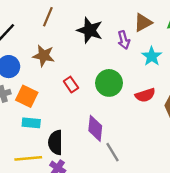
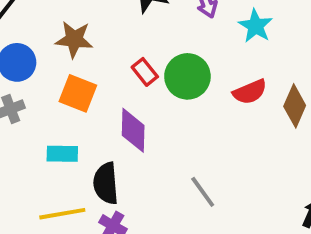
red rectangle: (71, 85) -> (145, 72), moved
orange square: (27, 96) -> (78, 93), moved
purple diamond: (95, 128) -> (133, 130), moved

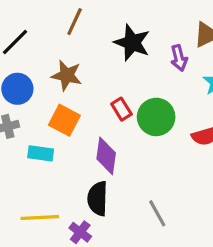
cyan rectangle: (62, 154) -> (41, 153), moved
black semicircle: (106, 183) -> (98, 198), moved

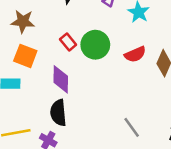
gray line: (157, 213) -> (132, 127), moved

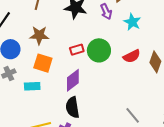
red rectangle: (68, 42) -> (77, 50), turned -64
purple diamond: (61, 79) -> (73, 80), turned 55

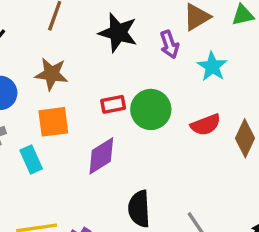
orange square: (43, 63) -> (53, 122), turned -30
cyan rectangle: (32, 86) -> (31, 160), turned 63
black semicircle: (72, 107) -> (139, 209), moved

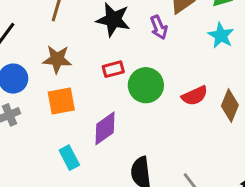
cyan star: (212, 67) -> (221, 35), moved
red rectangle: (113, 104) -> (113, 69), moved
cyan rectangle: (31, 160) -> (69, 158), moved

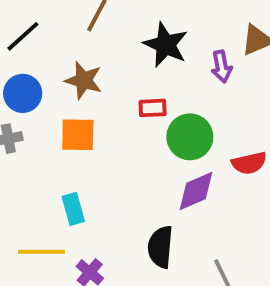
purple diamond: (105, 128) -> (196, 191), moved

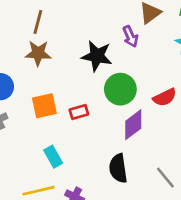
black star: (166, 45) -> (97, 56), moved
brown star: (84, 80) -> (38, 53), moved
red rectangle: (153, 108) -> (79, 112), moved

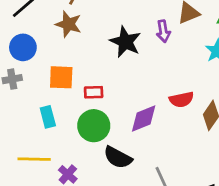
green circle: (120, 89) -> (94, 126), moved
cyan rectangle: (53, 157) -> (48, 117), moved
black semicircle: (118, 168) -> (118, 157), turned -68

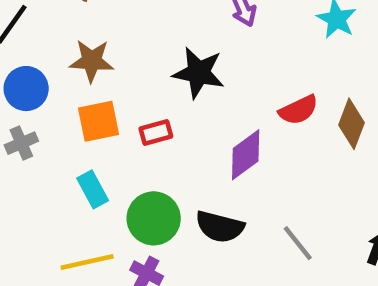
brown star: (68, 24) -> (92, 61), moved
black star: (125, 42) -> (199, 73), moved
green circle: (94, 126) -> (154, 218), moved

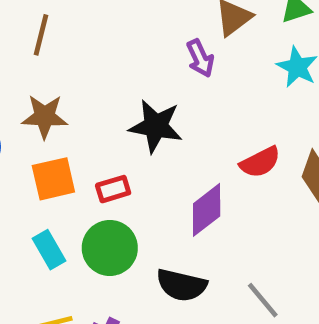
green circle: (154, 218) -> (110, 248), moved

